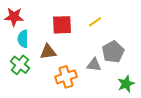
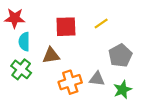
gray triangle: (94, 65) -> (97, 79), moved
green star: (126, 84) -> (122, 90), moved

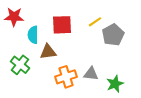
cyan semicircle: (24, 42) -> (33, 35), moved
gray pentagon: (120, 55) -> (113, 35), moved

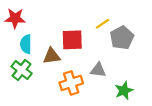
red square: (62, 25) -> (72, 40), moved
cyan semicircle: (33, 35) -> (26, 44), moved
gray triangle: (91, 74) -> (98, 70), moved

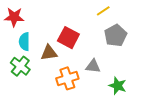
yellow line: (102, 24) -> (103, 11), moved
red square: (72, 40) -> (68, 38), turned 30
green star: (124, 91) -> (118, 86), turned -30

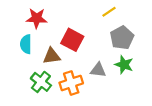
red star: (14, 17) -> (37, 18), moved
green cross: (20, 66) -> (41, 82), moved
green star: (118, 86) -> (124, 65), moved

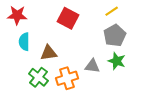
yellow line: (109, 12) -> (112, 11), moved
red star: (37, 18) -> (17, 15), moved
red square: (72, 40) -> (68, 18), moved

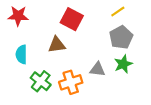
cyan semicircle: (24, 42) -> (21, 54), moved
brown triangle: (49, 53) -> (57, 45), moved
green star: (117, 61) -> (123, 64), turned 30

